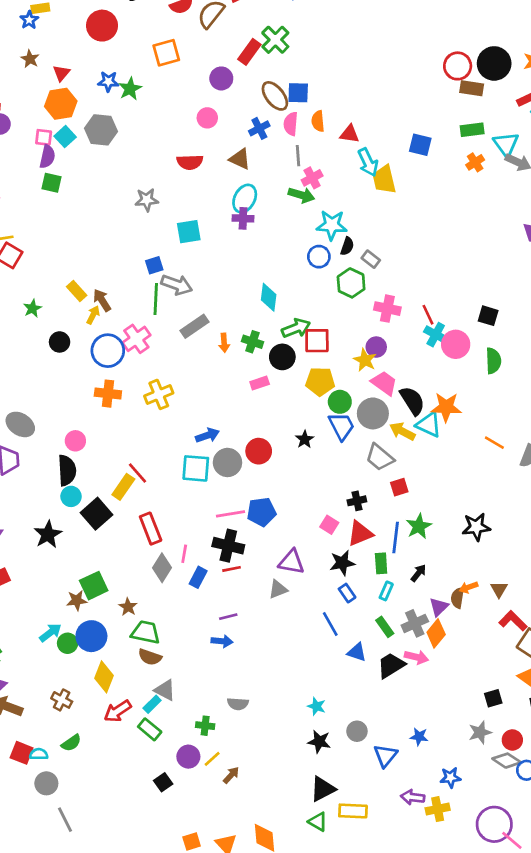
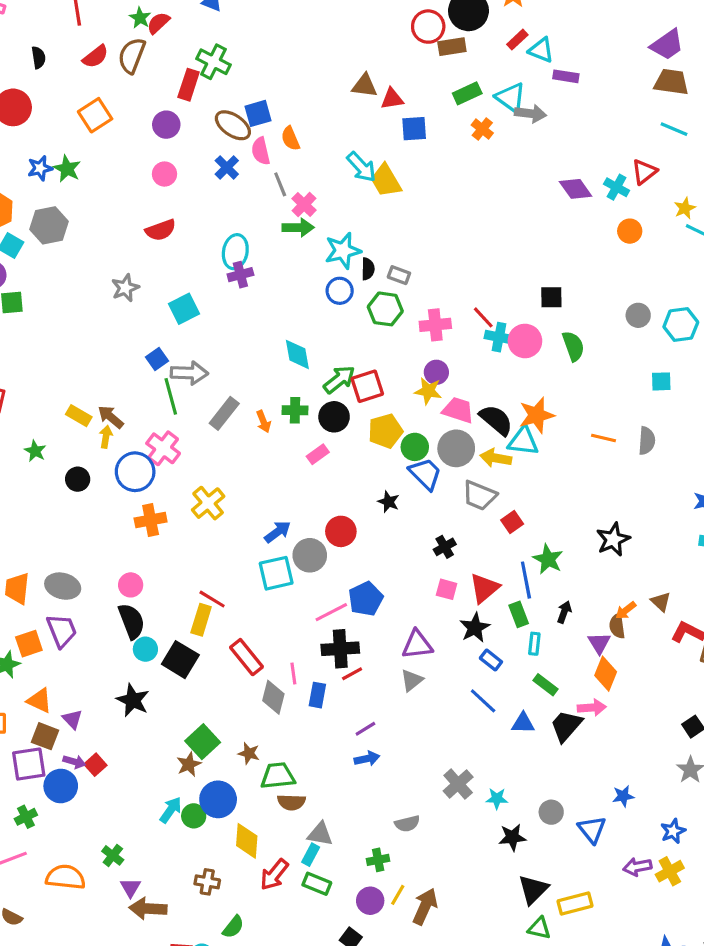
red triangle: (350, 134) -> (392, 99), moved
brown triangle: (240, 159) -> (365, 86), moved
black cross: (357, 501) -> (445, 547), moved
gray cross: (415, 623) -> (458, 784), moved
brown arrow: (231, 775) -> (425, 906), size x1.6

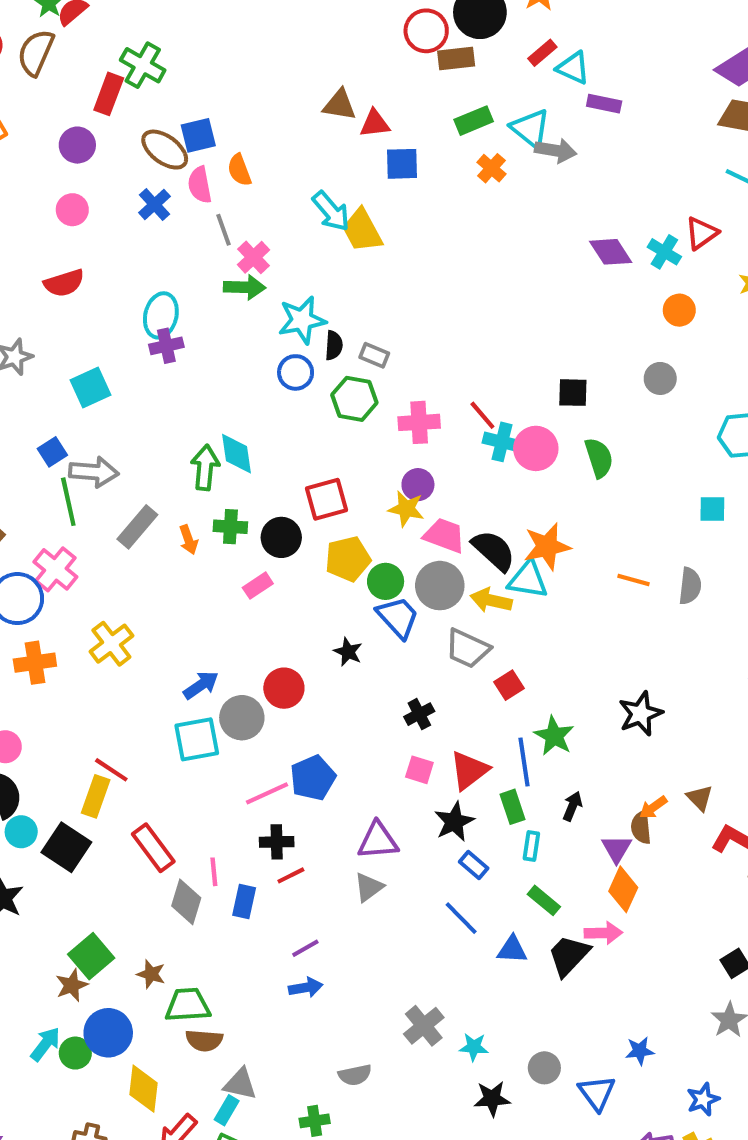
gray circle: (638, 315) -> (660, 378), moved
green arrow: (339, 380) -> (205, 468), moved, turned -48
black cross: (340, 649) -> (277, 842), size x0.7

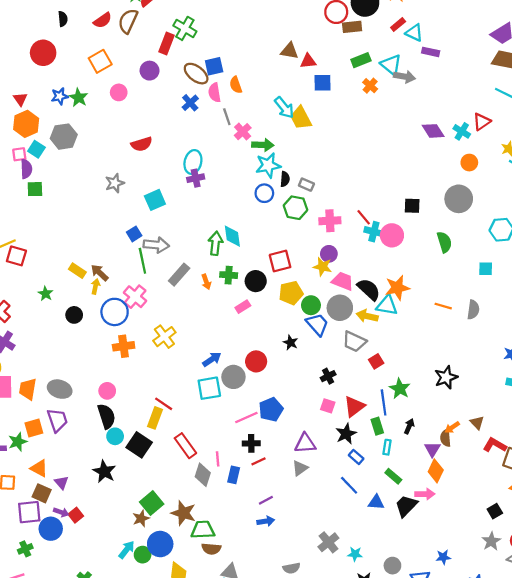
pink circle: (72, 210) -> (119, 92), moved
green arrow: (244, 287) -> (263, 145), moved
gray circle: (660, 378) -> (459, 199), size x1.6
green semicircle: (599, 458) -> (444, 242), moved
brown star: (151, 974) -> (183, 513), size x1.6

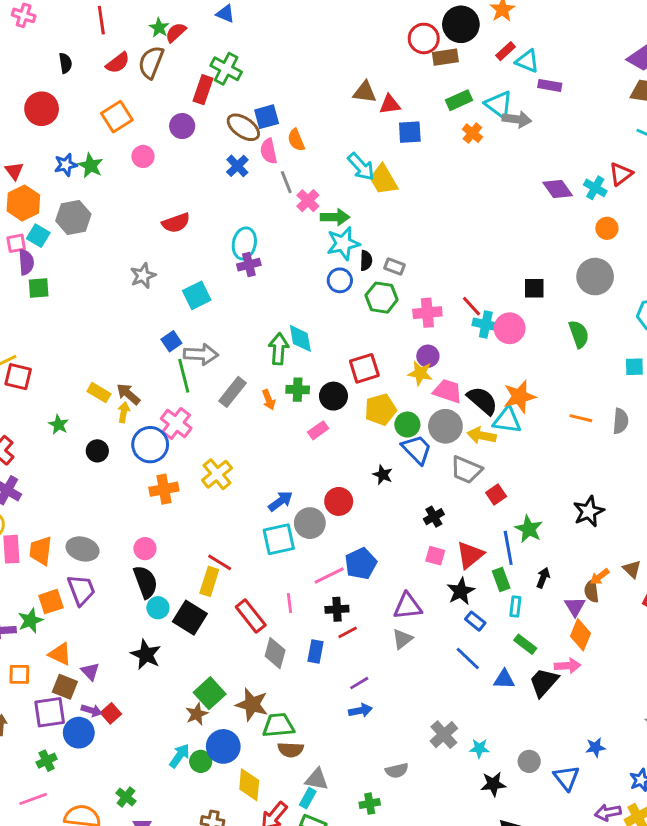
pink line: (218, 459) -> (290, 603), moved

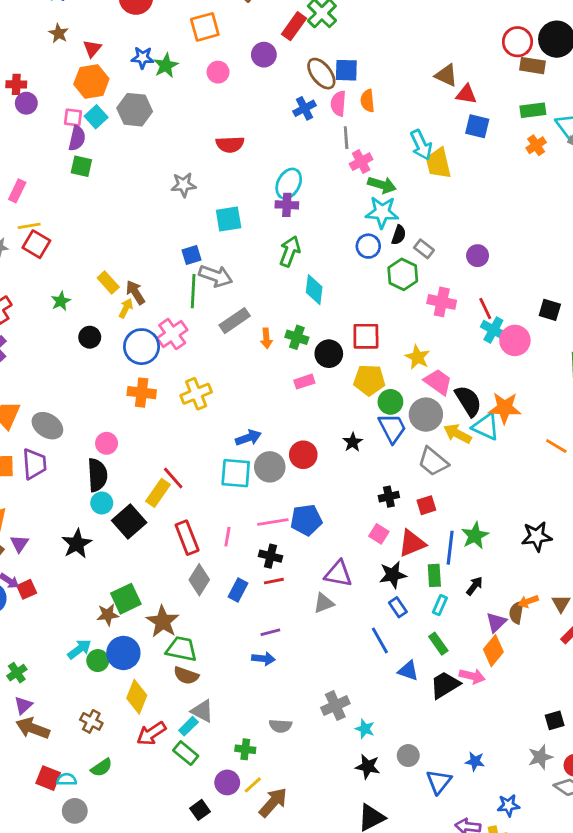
green arrow: (279, 349) -> (290, 251), moved
purple circle: (428, 356) -> (478, 256), moved
red square: (496, 494) -> (426, 505), moved

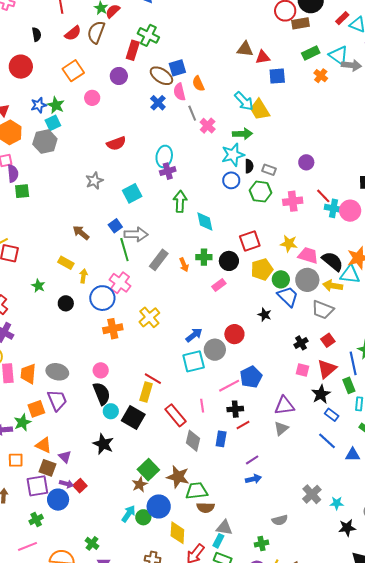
cyan square: (96, 117) -> (53, 123), moved, turned 35
green arrow: (382, 185) -> (242, 134), moved
brown arrow: (135, 292) -> (81, 233), moved

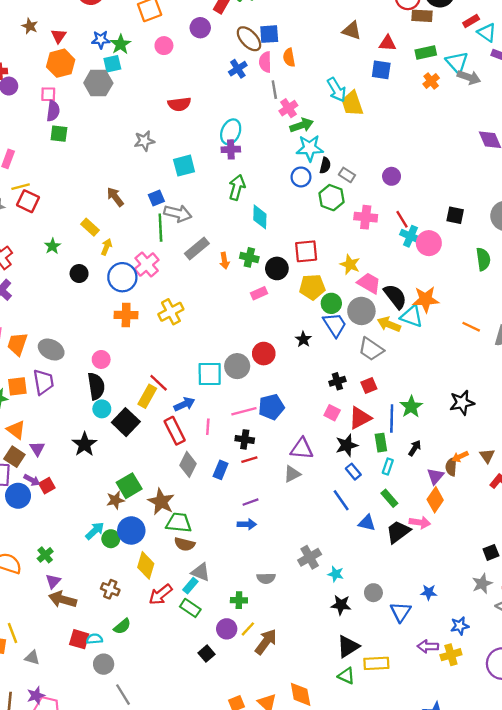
red triangle: (263, 57) -> (387, 43), moved
green arrow: (242, 134) -> (302, 125), moved, turned -30
blue arrow: (194, 335) -> (184, 404), moved

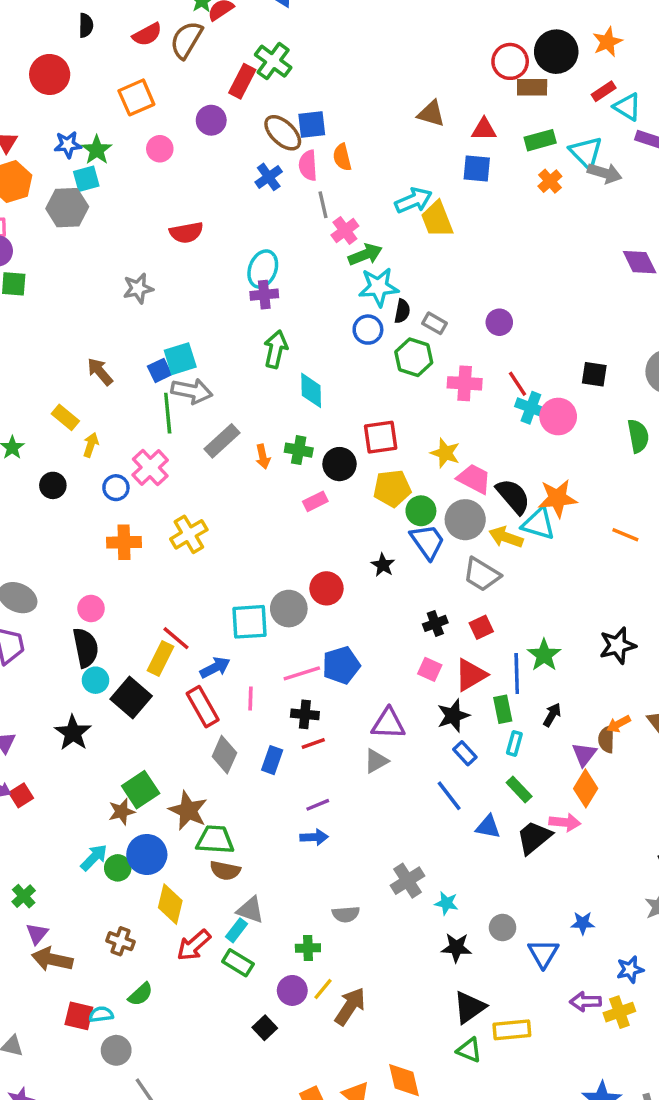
cyan arrow: (337, 90) -> (413, 200), turned -80
cyan square: (184, 166) -> (180, 359), moved
blue circle: (122, 277) -> (116, 488), size x0.6

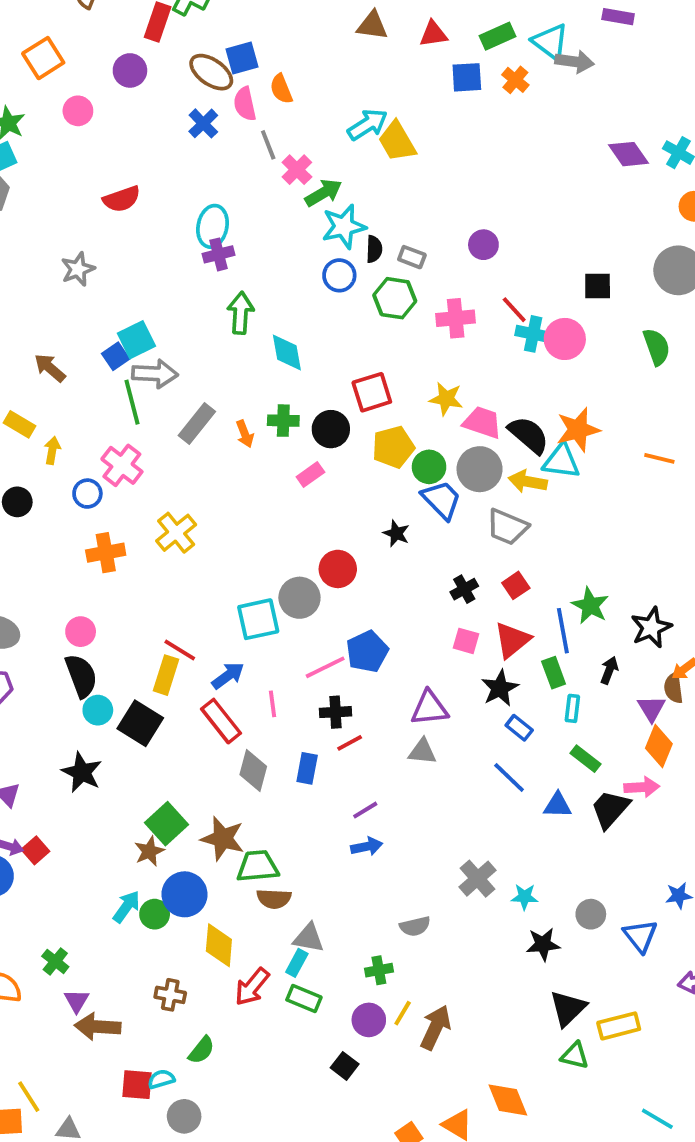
blue square: (477, 169) -> (467, 77), moved
black star: (618, 645) -> (651, 627), moved
gray triangle: (376, 761) -> (422, 752), turned 44

